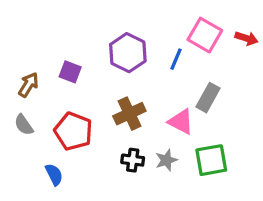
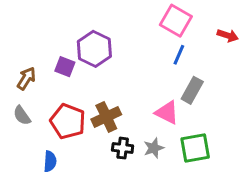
pink square: (205, 35) -> (176, 21), moved
purple hexagon: (128, 53) -> (94, 49), moved
blue line: (176, 59) -> (179, 55), moved
brown cross: (129, 114) -> (106, 117), moved
blue semicircle: (54, 175) -> (50, 161), turned 30

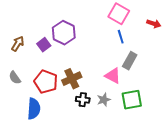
blue line: (179, 55) -> (121, 37), turned -40
purple square: (65, 67) -> (44, 45), turned 32
brown arrow: (26, 78) -> (18, 44), moved
blue semicircle: (50, 161) -> (34, 109), size x1.5

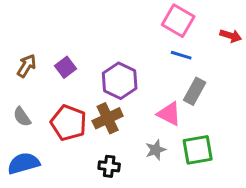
purple hexagon: (64, 33) -> (120, 81), moved
blue line: (121, 37) -> (181, 55), turned -56
black cross: (83, 100) -> (109, 166), moved
blue semicircle: (34, 109) -> (24, 163), moved, turned -110

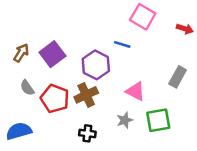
blue line: (181, 55) -> (122, 44), moved
purple square: (66, 67) -> (52, 54), size x1.5
gray rectangle: (195, 91) -> (178, 77), moved
gray semicircle: (22, 117) -> (27, 88), moved

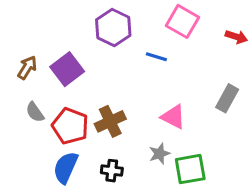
purple hexagon: (96, 65) -> (113, 28), moved
green square: (158, 120) -> (190, 169), moved
blue semicircle: (19, 131) -> (66, 168), moved, turned -50

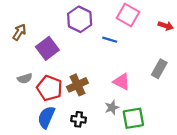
brown arrow: (27, 68) -> (19, 32), moved
gray semicircle: (35, 112) -> (25, 78), turned -72

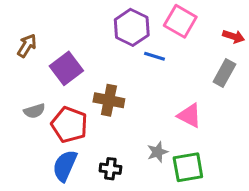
purple hexagon: (80, 19) -> (132, 27), moved
gray rectangle: (159, 69) -> (224, 73), moved
pink triangle: (122, 82) -> (189, 116), moved
brown cross: (77, 85) -> (109, 100), moved, turned 36

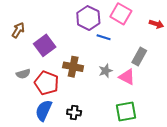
gray rectangle: (224, 73) -> (139, 57), moved
gray star: (158, 152) -> (106, 71), moved

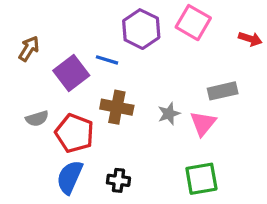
blue line: (104, 37) -> (107, 60), moved
gray rectangle: (139, 57) -> (223, 91), turned 48
pink triangle: (127, 77) -> (203, 123), turned 42

